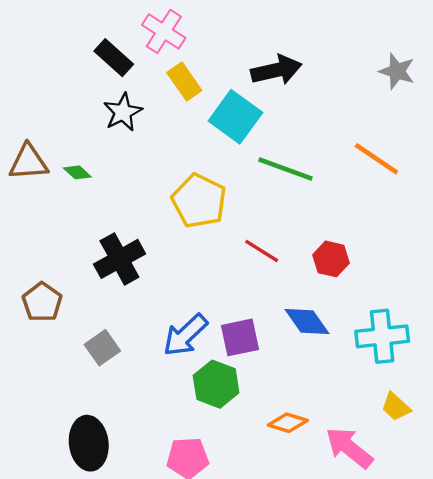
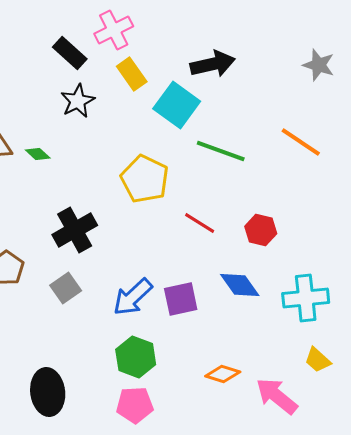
pink cross: (164, 31) -> (114, 30), turned 30
gray square: (102, 348) -> (66, 288), moved
green hexagon: (216, 384) -> (136, 357), moved

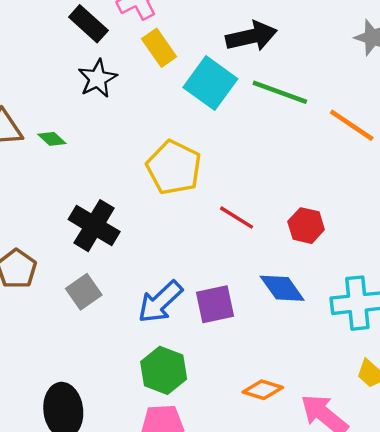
green line: (221, 151) -> (280, 92), moved
black cross: (75, 230) -> (94, 226), turned -30

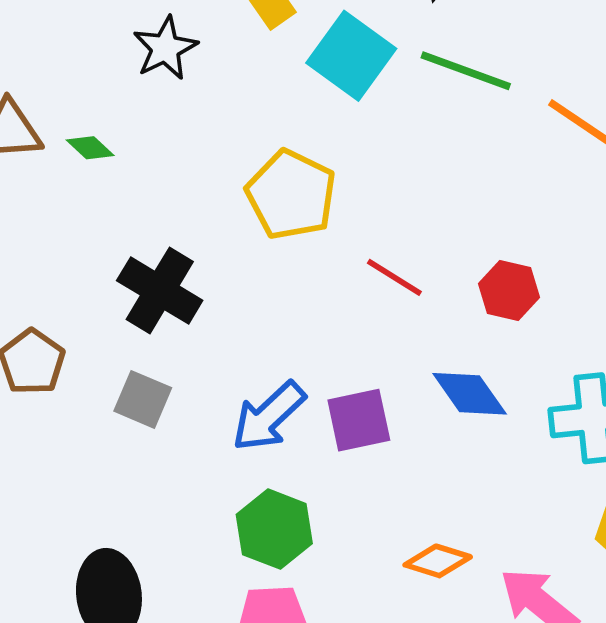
gray square: (84, 292) -> (143, 399), turned -32

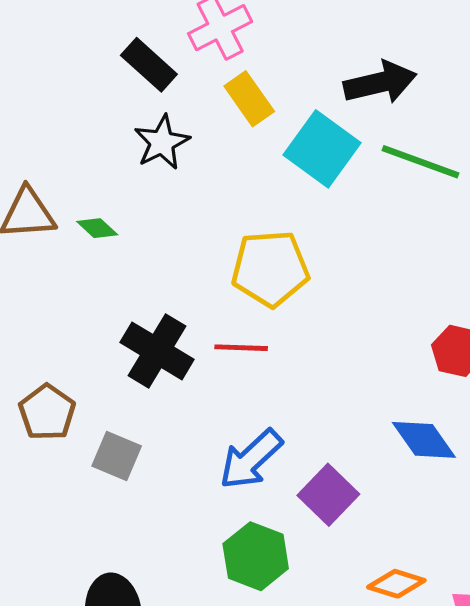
yellow pentagon: (291, 195) -> (270, 268), turned -30
red line: (394, 277) -> (241, 348), moved, turned -30
gray square: (143, 399) -> (117, 456), moved
purple square: (359, 420) -> (328, 495), moved, turned -34

